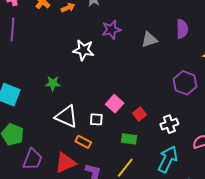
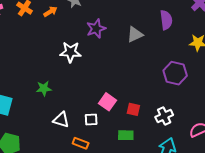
red square: (139, 114) -> (133, 109), turned -32
white triangle: (66, 116) -> (61, 120), size x0.7

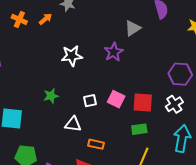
purple star: (96, 29) -> (114, 52), moved
purple hexagon: (175, 73) -> (180, 74), moved
red square: (133, 109) -> (143, 103), size x1.5
white square: (91, 119) -> (90, 101), moved

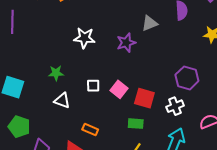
white triangle: (73, 124) -> (62, 101), moved

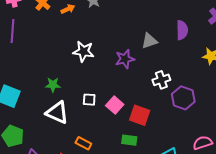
white triangle: (62, 101) -> (57, 113), size x1.4
white cross: (175, 106) -> (161, 80), moved

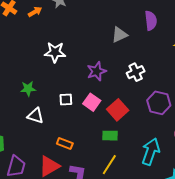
purple star: (125, 59) -> (97, 71), moved
purple hexagon: (183, 98) -> (159, 103), moved
white triangle: (57, 113) -> (35, 116), size x0.7
red square: (140, 115) -> (118, 110), turned 35

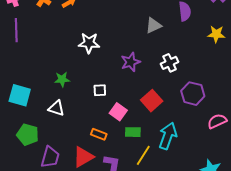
pink square: (92, 102) -> (118, 112), moved
white triangle: (35, 116) -> (56, 108), moved
green rectangle: (110, 136) -> (133, 132), moved
cyan arrow: (151, 152) -> (168, 136), moved

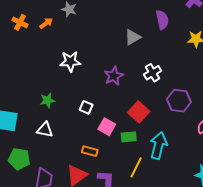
white square: (100, 90) -> (86, 107), turned 32
green rectangle: (133, 132) -> (129, 137), moved

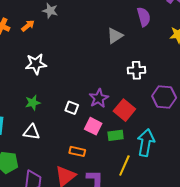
white star: (70, 61) -> (36, 64), moved
white cross: (153, 73) -> (136, 70), turned 30
purple star: (114, 76) -> (99, 98), moved

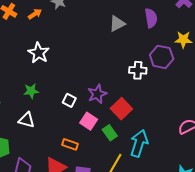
gray triangle: (115, 36) -> (117, 24), moved
white star: (36, 64) -> (39, 53), turned 30
purple hexagon: (164, 97) -> (162, 57), moved
green rectangle: (116, 135) -> (110, 133), turned 56

